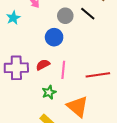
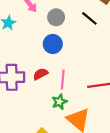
gray circle: (65, 16) -> (56, 17), moved
green star: (49, 92) -> (59, 102), moved

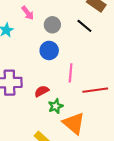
red semicircle: (41, 74) -> (42, 91), moved
pink line: (63, 80) -> (71, 73), moved

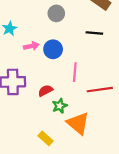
pink arrow: (28, 13) -> (31, 46), moved, turned -64
gray circle: (52, 25) -> (56, 13), moved
black line: (84, 26) -> (94, 33), moved, turned -35

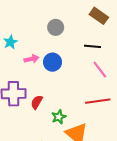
pink line: (75, 72) -> (100, 69), moved, turned -42
red semicircle: (45, 91) -> (37, 102), moved, turned -32

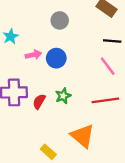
black line: (92, 46) -> (112, 41), moved
green star: (59, 117) -> (63, 96), moved

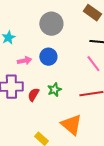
gray circle: (60, 20) -> (51, 24), size x1.5
pink arrow: (33, 55) -> (24, 61), moved

